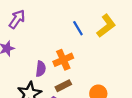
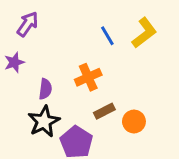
purple semicircle: (41, 69) -> (45, 89), moved
brown rectangle: (63, 86) -> (104, 111), moved

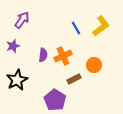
purple semicircle: (45, 89) -> (43, 55), moved
black star: (44, 121) -> (17, 80), moved
orange circle: (134, 121) -> (94, 65), moved

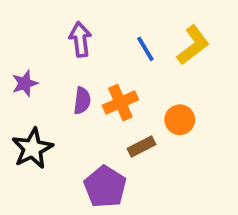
purple arrow: (22, 20) -> (80, 39), moved, turned -42

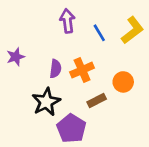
purple arrow: (80, 39) -> (67, 21), moved
black star: (32, 148) -> (46, 102), moved

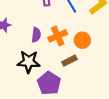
orange circle: (123, 82) -> (82, 40), moved
black star: (46, 102) -> (29, 62), turned 30

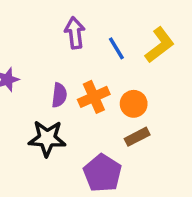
brown rectangle: (69, 61) -> (137, 137), moved
purple pentagon: (49, 83) -> (102, 173), moved

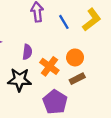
orange cross: (94, 97) -> (49, 66), moved, turned -30

